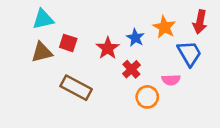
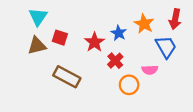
cyan triangle: (43, 19) -> (38, 17), turned -42

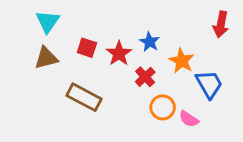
orange star: (144, 24) -> (182, 61), moved
red square: (60, 38) -> (87, 48), moved
blue trapezoid: (166, 47) -> (209, 84), moved
pink semicircle: (150, 70) -> (189, 119), moved, turned 35

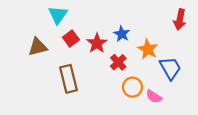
cyan triangle: (48, 22) -> (58, 15), moved
red square: (87, 48) -> (71, 39), turned 35
brown rectangle: (84, 97) -> (69, 79), turned 48

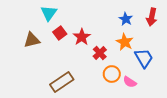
blue star: (122, 34) -> (126, 19), moved
brown rectangle: (69, 79) -> (62, 82), moved, turned 70

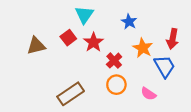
cyan triangle: (49, 13) -> (84, 15), moved
red arrow: (152, 17) -> (173, 39), moved
blue star: (126, 19) -> (129, 22), moved
orange circle: (112, 74) -> (116, 85), moved

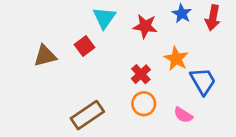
blue star: (129, 22) -> (182, 14), moved
red arrow: (173, 39) -> (213, 18), moved
red star: (93, 42) -> (145, 26), moved, turned -30

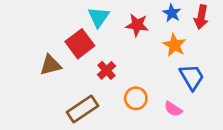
red square: (85, 46) -> (80, 44), size x1.5
brown triangle: (45, 56) -> (51, 65), moved
orange star: (176, 59) -> (174, 45), moved
red cross: (141, 74) -> (107, 70), moved

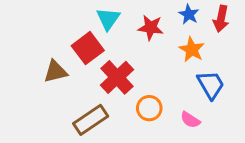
red cross: (107, 70) -> (117, 77), size x1.6

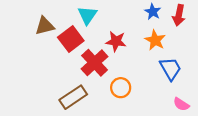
red star: (151, 28) -> (116, 41), moved
brown triangle: (55, 72) -> (45, 26), moved
pink semicircle: (190, 120) -> (181, 104), moved

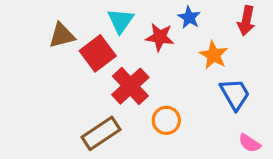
blue star: (153, 12) -> (189, 17), moved
red star: (116, 41) -> (160, 37), moved

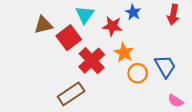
orange star: (214, 55) -> (124, 53), moved
orange circle: (166, 120) -> (138, 73), moved

